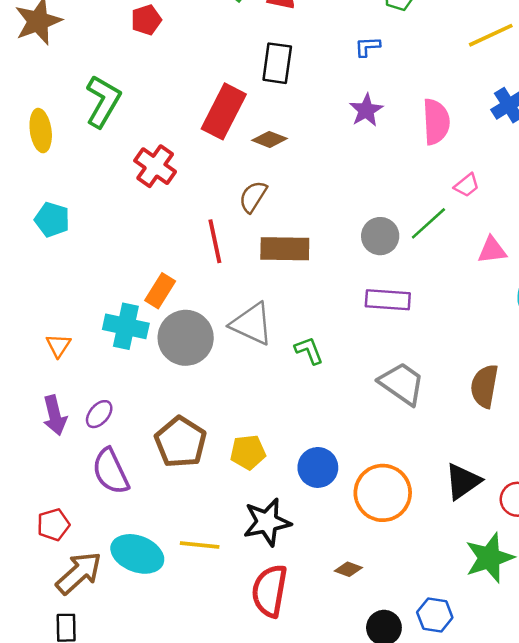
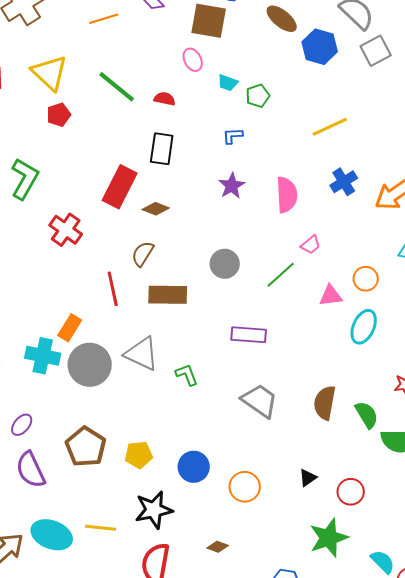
gray circle: (380, 236) -> (225, 264), moved
black triangle: (463, 481) -> (308, 478), size x0.6
orange circle: (383, 493) -> (245, 487), size x0.7

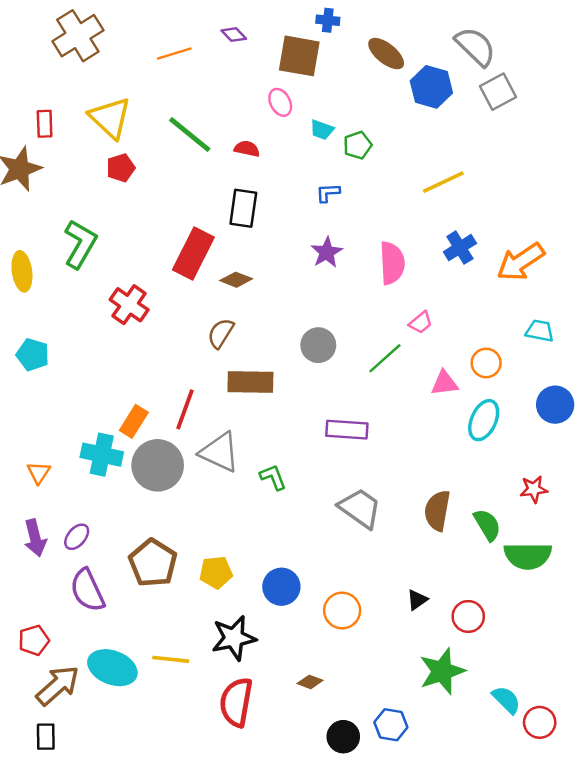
red line: (113, 289) -> (185, 409), moved, turned 32

